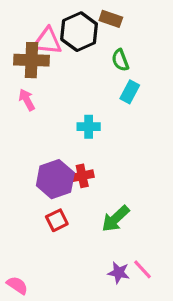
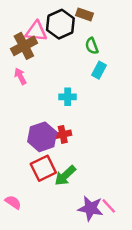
brown cross: (31, 60) -> (24, 46), turned -30
green arrow: (116, 219) -> (65, 176), moved
red square: (57, 220) -> (43, 168), size x1.5
purple star: (119, 273) -> (91, 208), size x1.5
pink semicircle: (17, 285) -> (13, 202), moved

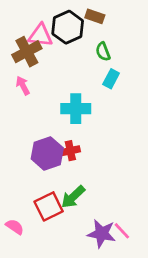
cyan cross: (68, 97) -> (76, 109), size x1.5
red square: (43, 168) -> (49, 206), moved

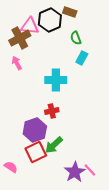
purple hexagon: (47, 153) -> (35, 130), moved
purple star: (102, 234) -> (75, 172), turned 30

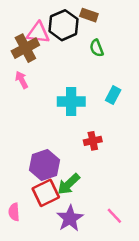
cyan rectangle: (82, 58) -> (113, 95), moved
red cross: (52, 111) -> (93, 141), moved
pink semicircle: (11, 167) -> (14, 212), turned -128
purple star: (75, 172) -> (70, 218), moved

